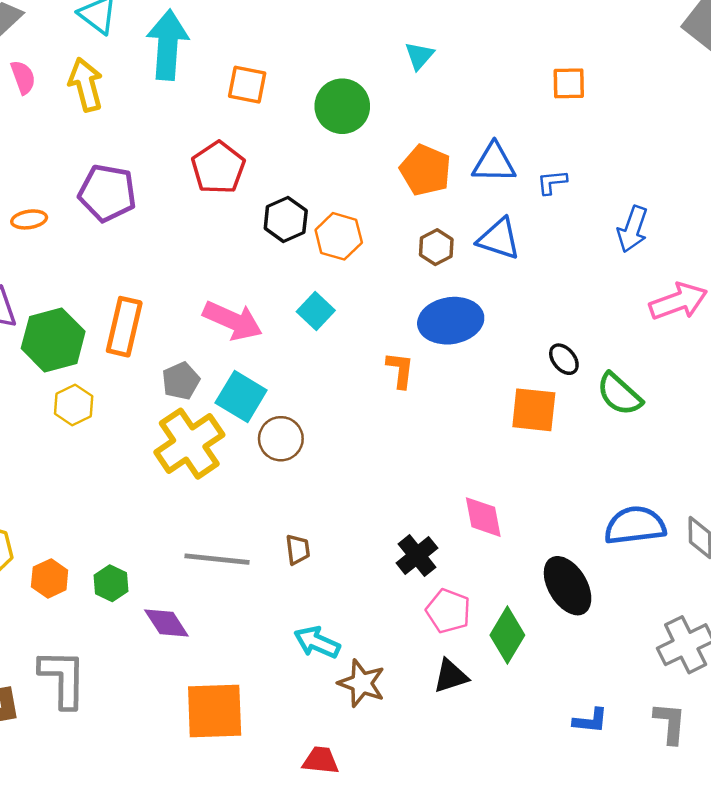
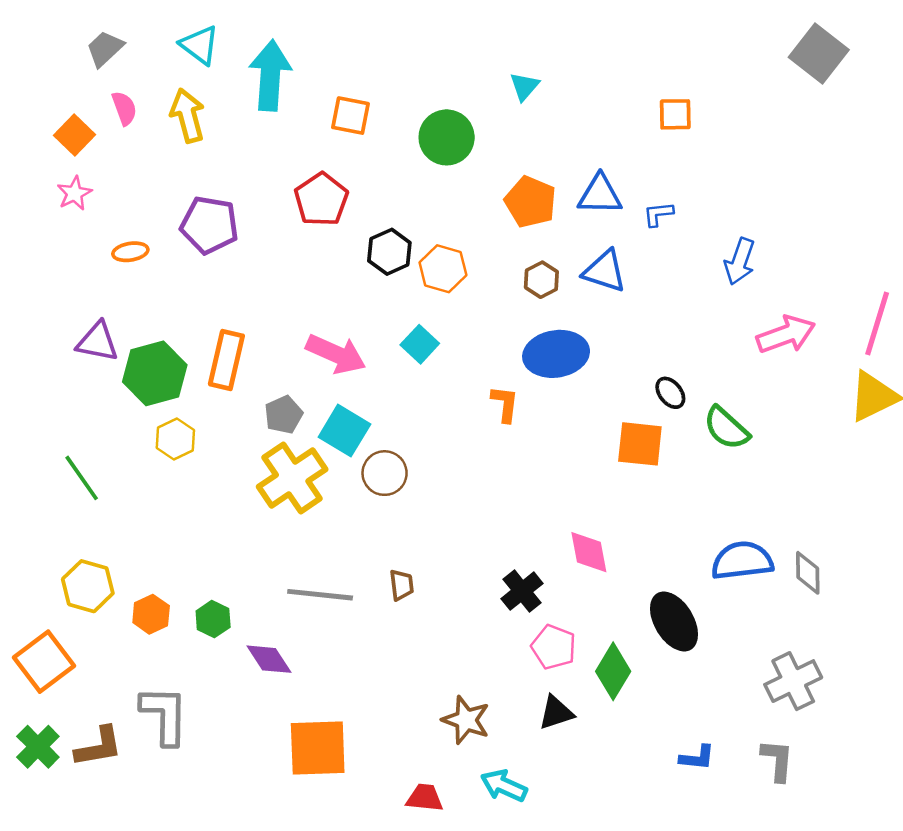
cyan arrow: (317, 642) -> (504, 786), moved

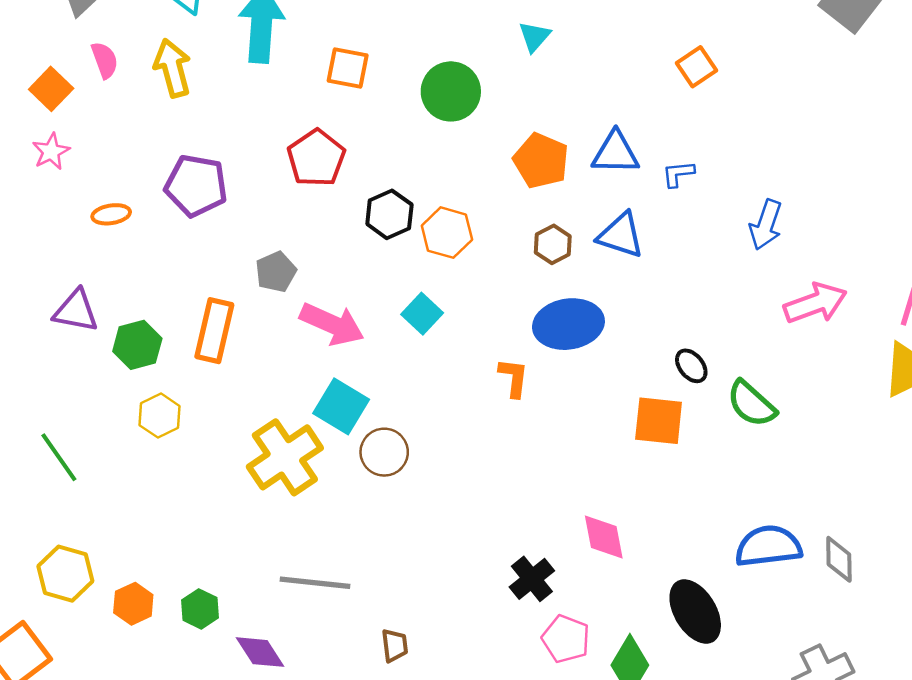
orange square: (675, 114) -> (696, 67), turned -33
green hexagon: (155, 373) -> (137, 345), size x0.7
gray pentagon: (284, 415) -> (276, 272), moved
brown trapezoid: (402, 585) -> (395, 645), moved

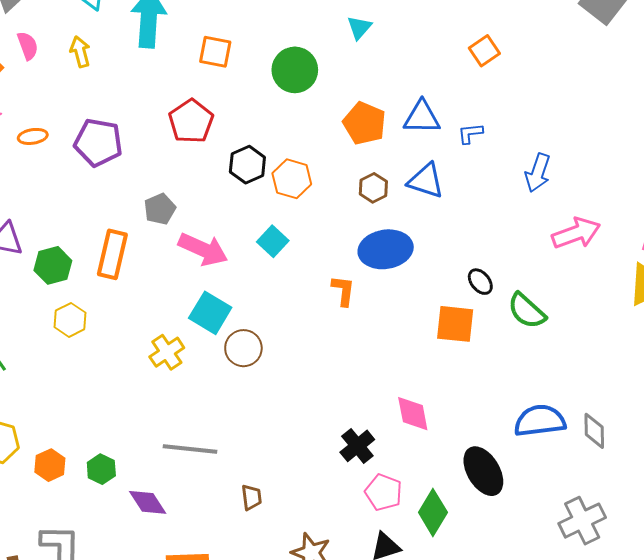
yellow arrow: (173, 68) -> (80, 52), size x0.7
orange ellipse: (111, 214) -> (33, 136), moved
yellow cross: (285, 457) -> (167, 352), size x0.6

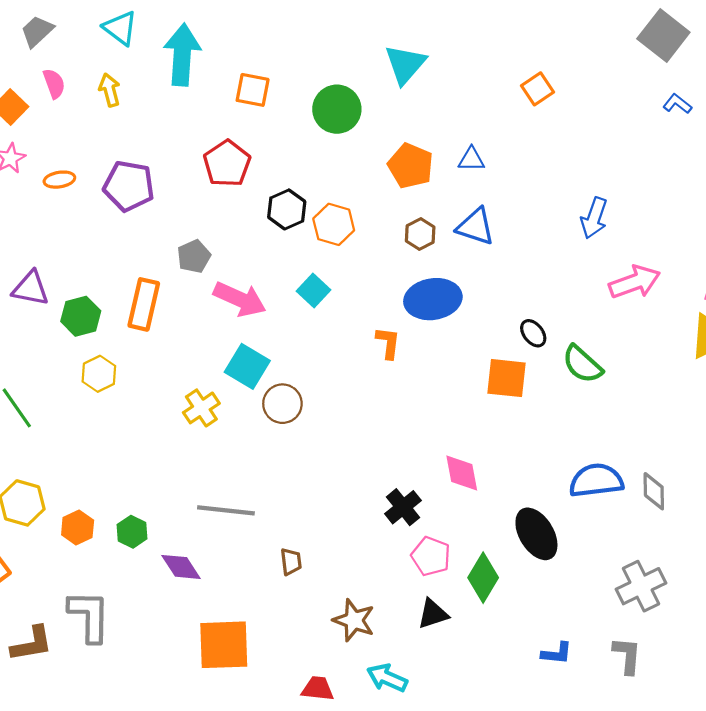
cyan triangle: (359, 28) -> (405, 64), size x1.6
blue triangle: (422, 117) -> (471, 159), size x0.7
blue L-shape: (470, 133) -> (677, 104), moved, turned 44

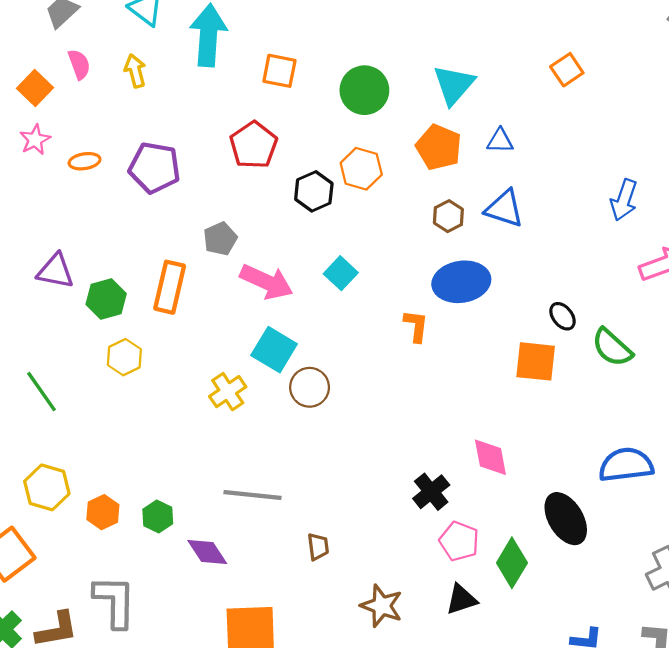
cyan triangle: (405, 64) -> (454, 85), moved
orange hexagon: (334, 224) -> (361, 169), moved

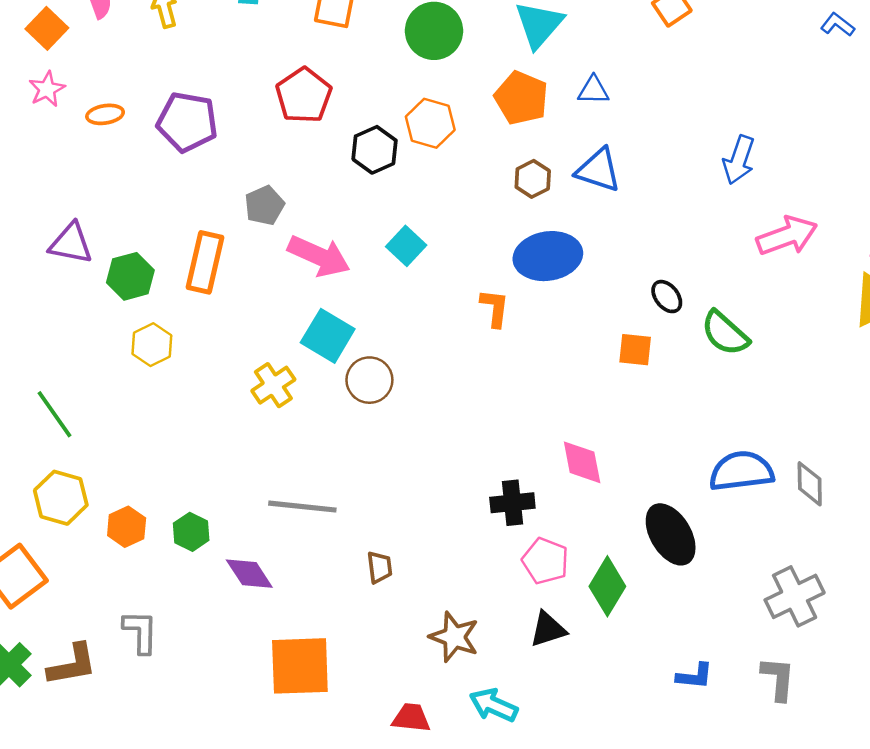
orange square: (536, 361) -> (635, 350), size x0.7
green line: (41, 392) -> (54, 414), moved
black cross: (431, 492) -> (512, 503), turned 33
gray L-shape: (115, 602) -> (140, 632), size x0.7

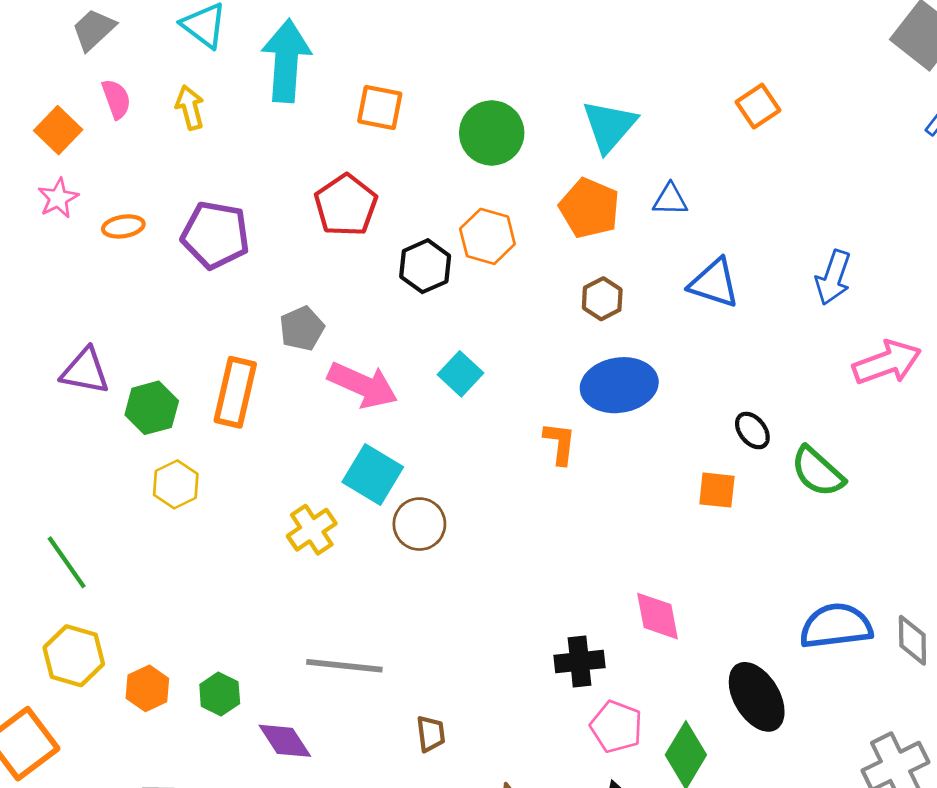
blue triangle: (598, 170) -> (714, 283), moved

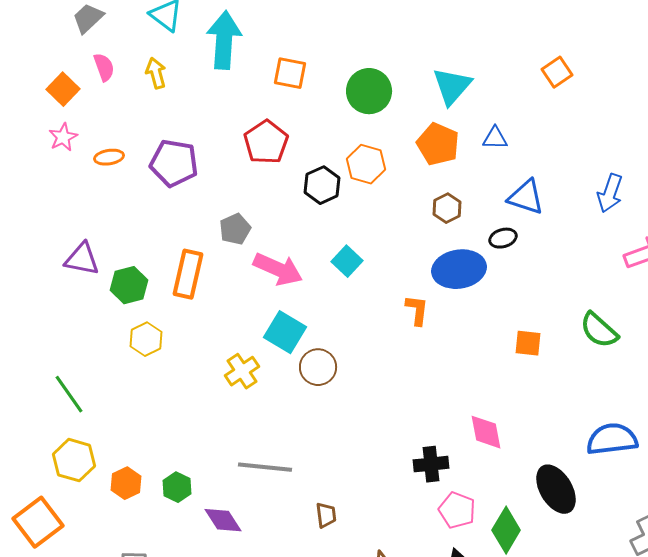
black ellipse: (752, 431) -> (503, 238), moved, turned -68

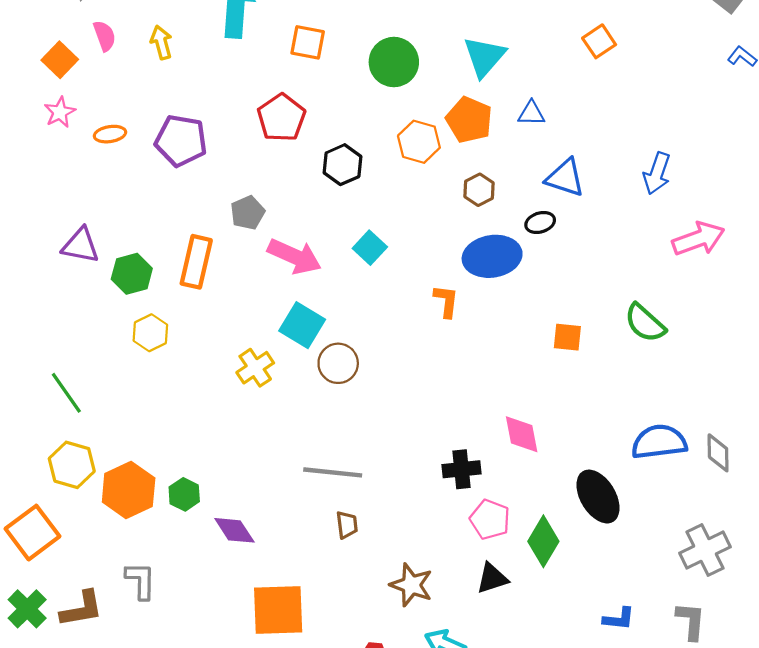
orange hexagon: (366, 164) -> (419, 142), moved
gray line: (265, 467) -> (333, 472), moved
orange hexagon: (126, 483) -> (129, 490), size x1.6

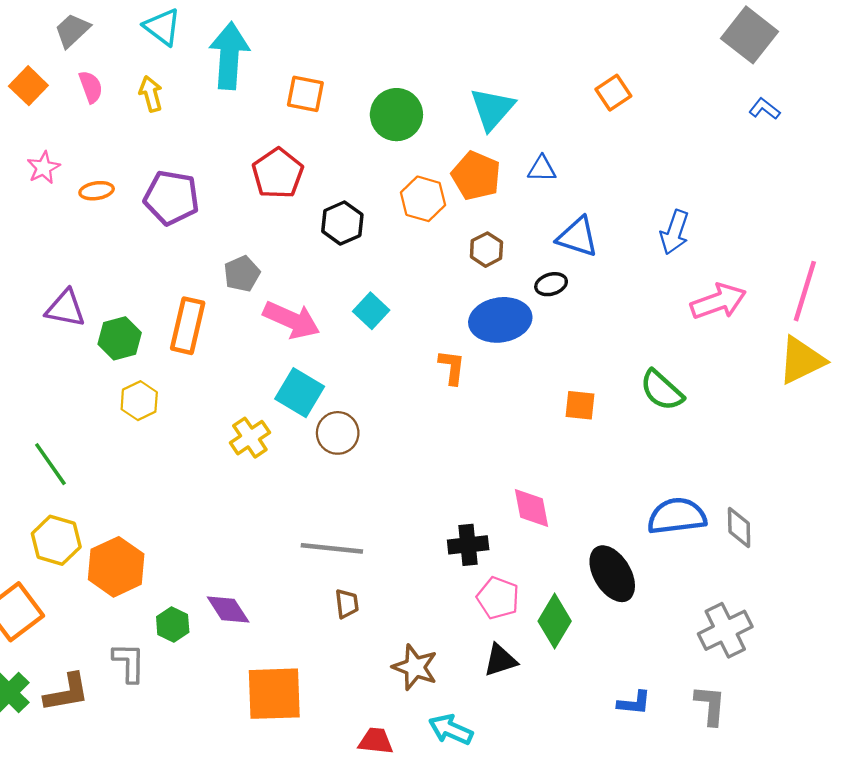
orange square: (60, 60) -> (28, 86), moved
green hexagon: (184, 494) -> (173, 624), moved

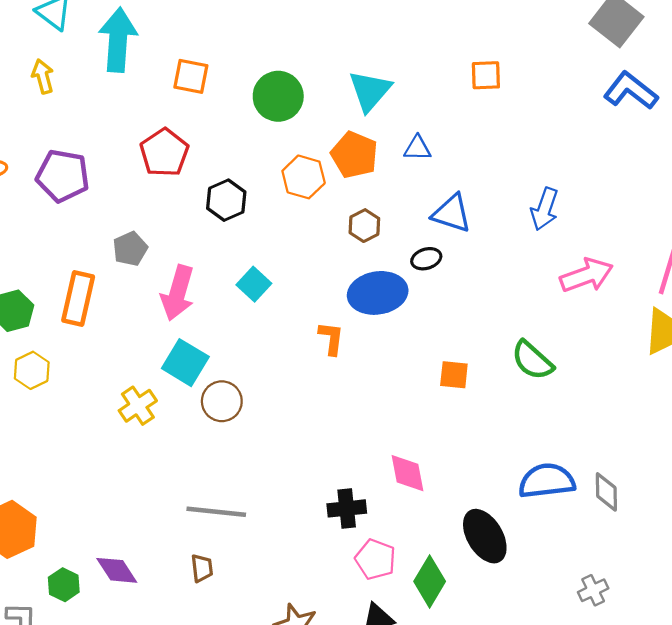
orange square: (613, 93) -> (486, 75), turned 32
blue L-shape: (764, 109) -> (631, 91), size x1.8
pink arrow: (292, 320) -> (178, 293), turned 82
brown trapezoid: (347, 604) -> (202, 568), moved
gray cross: (725, 630) -> (593, 590), size x0.6

